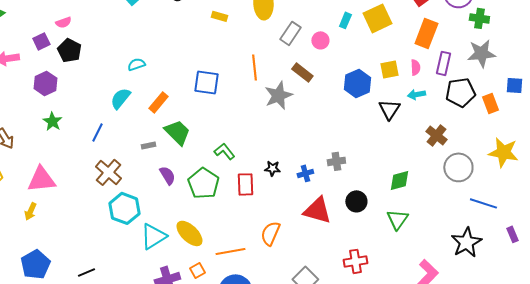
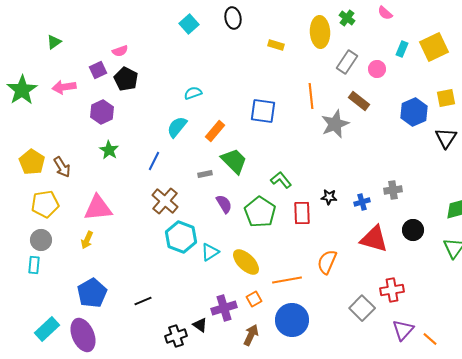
cyan triangle: (153, 236) -> (210, 252), moved, size x0.7
red cross: (355, 261) -> (392, 290), moved

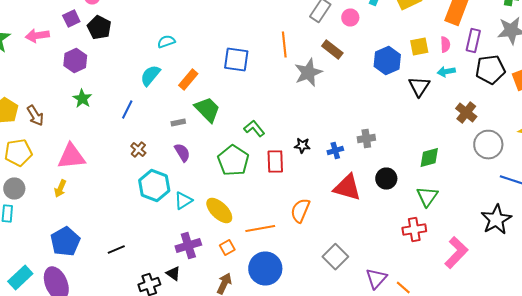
brown cross: (165, 201) -> (138, 150), size x0.6
purple semicircle: (224, 204) -> (182, 152), moved
red cross: (392, 290) -> (414, 230), moved
purple cross: (224, 308) -> (188, 246), moved

